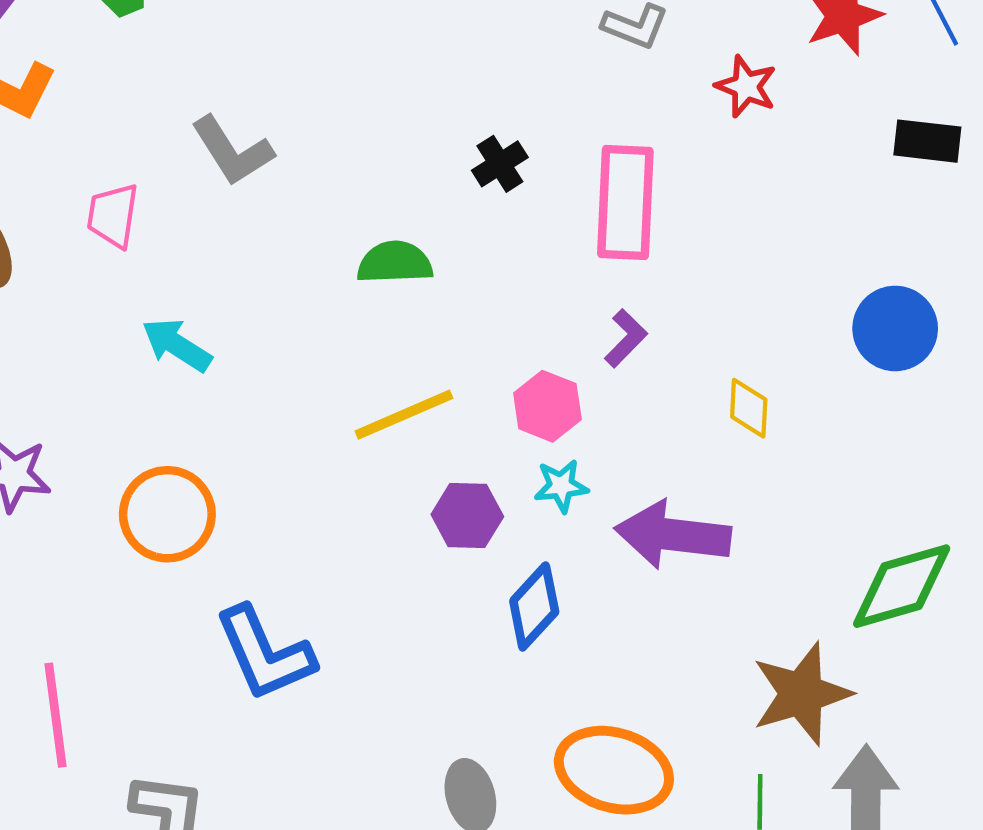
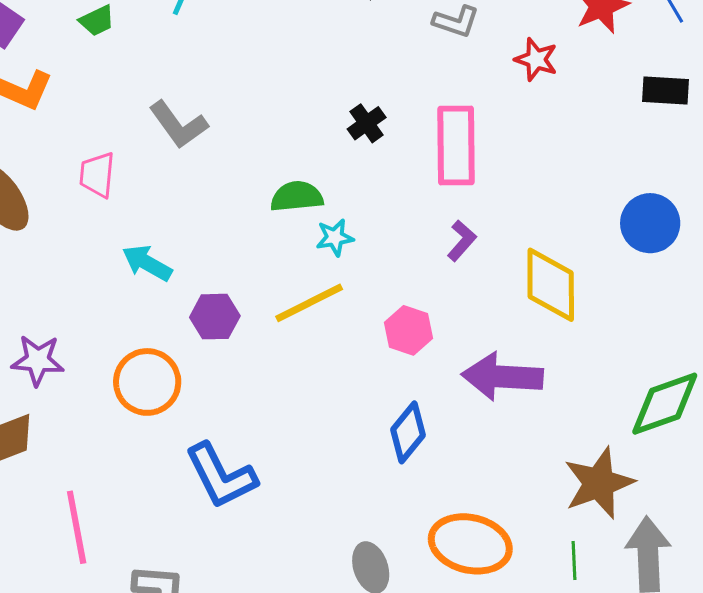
pink hexagon: (547, 406) -> (408, 330), moved
yellow diamond: (749, 408) -> (551, 285), size x1.8
cyan star: (561, 486) -> (335, 238), moved
purple hexagon: (467, 515) -> (215, 317), moved

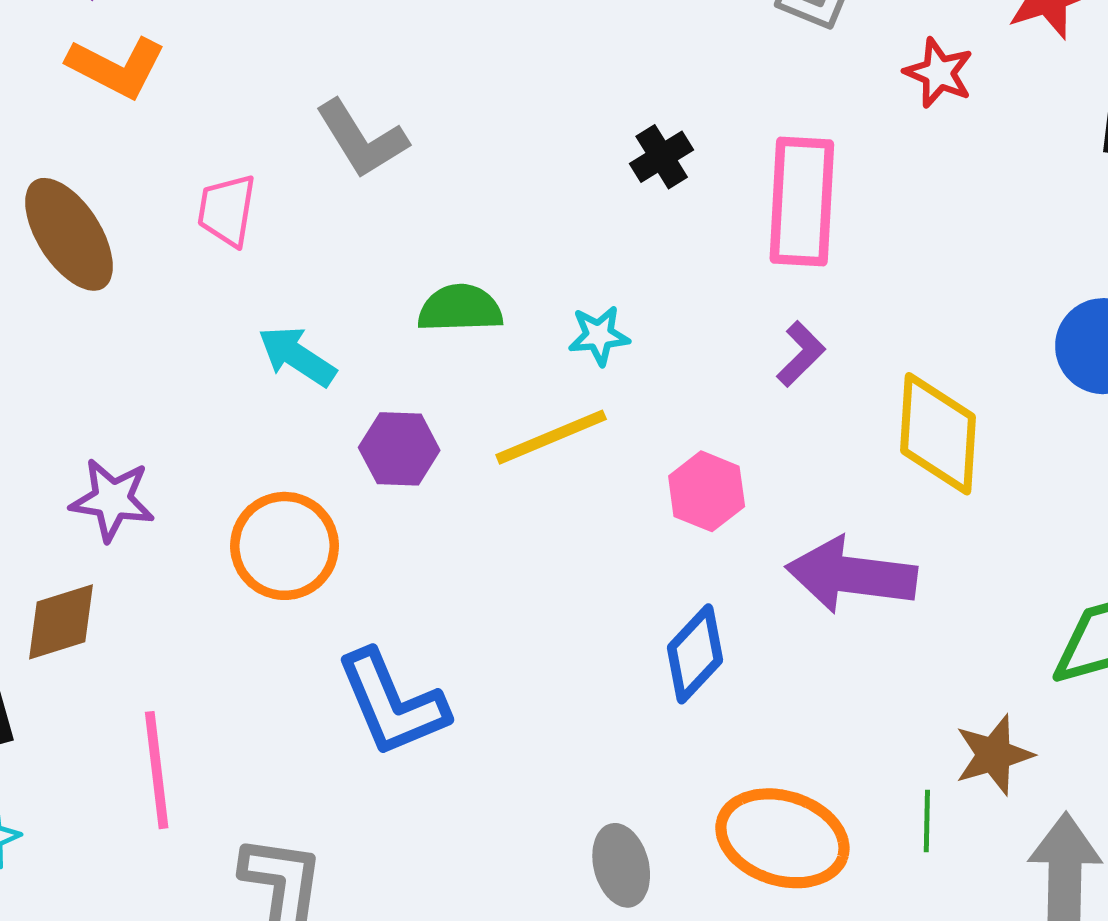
green semicircle: (297, 197) -> (460, 308), moved
brown star: (599, 483) -> (994, 755), size x0.7
green line: (574, 560) -> (927, 821), moved

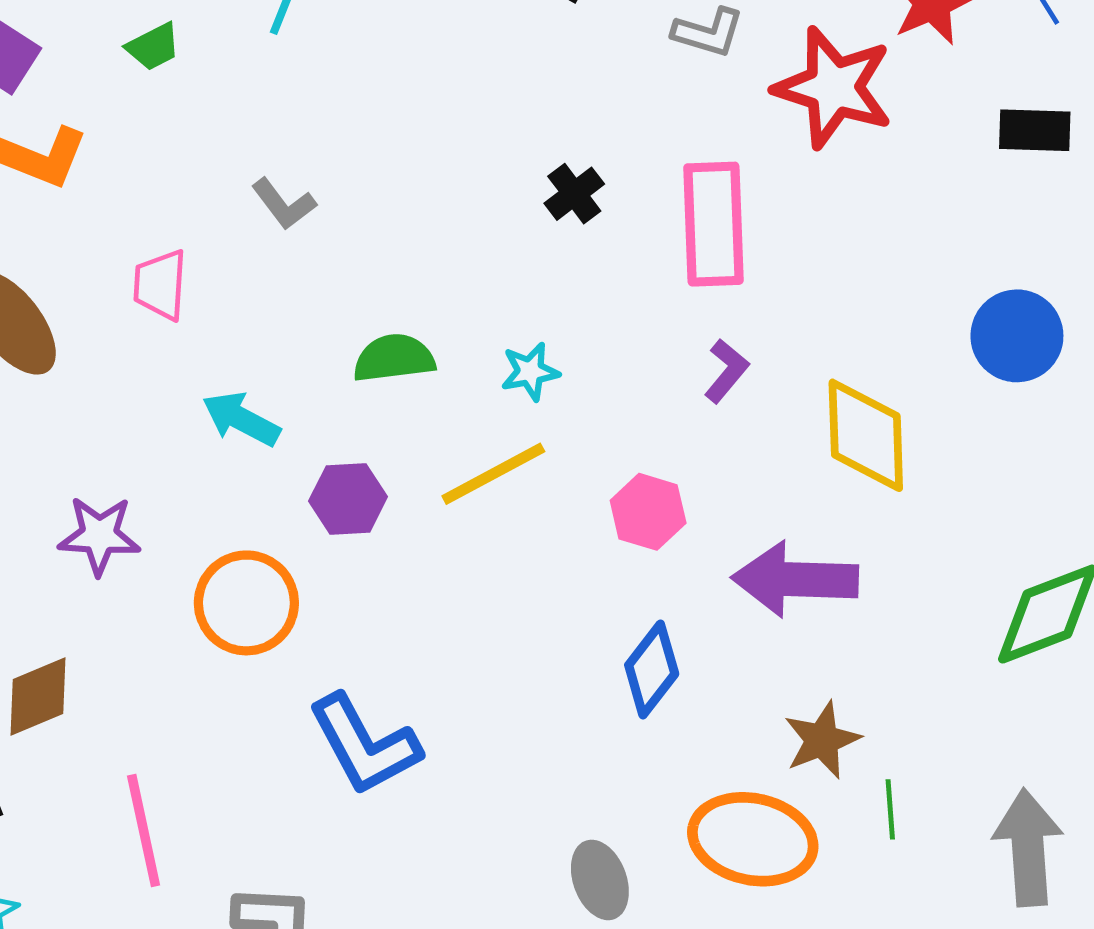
red star: (939, 73) -> (834, 88), size x1.8
gray L-shape: (362, 139) -> (284, 204), size x0.7
purple star: (112, 500) -> (99, 535), moved
brown star: (994, 755) -> (822, 740), moved

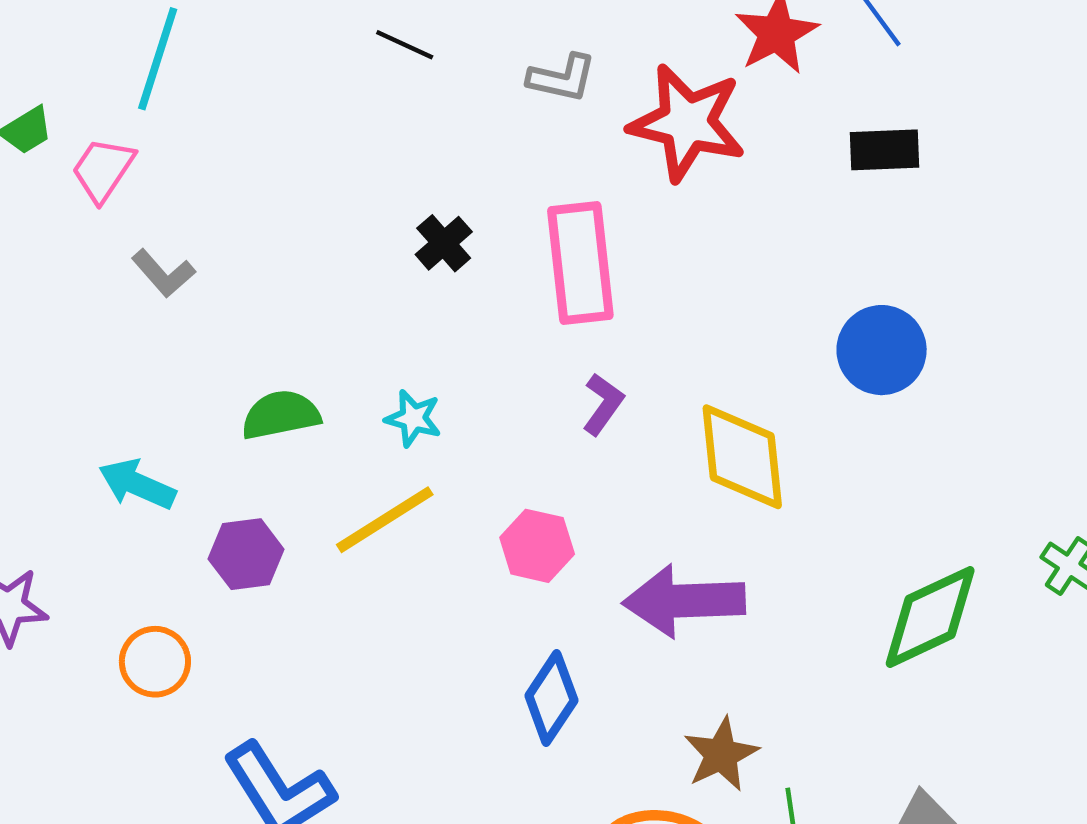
pink trapezoid: (160, 285) -> (103, 170), moved, turned 34
cyan star: (530, 372) -> (413, 418), turned 30
orange circle: (246, 603) -> (155, 662), size x0.7

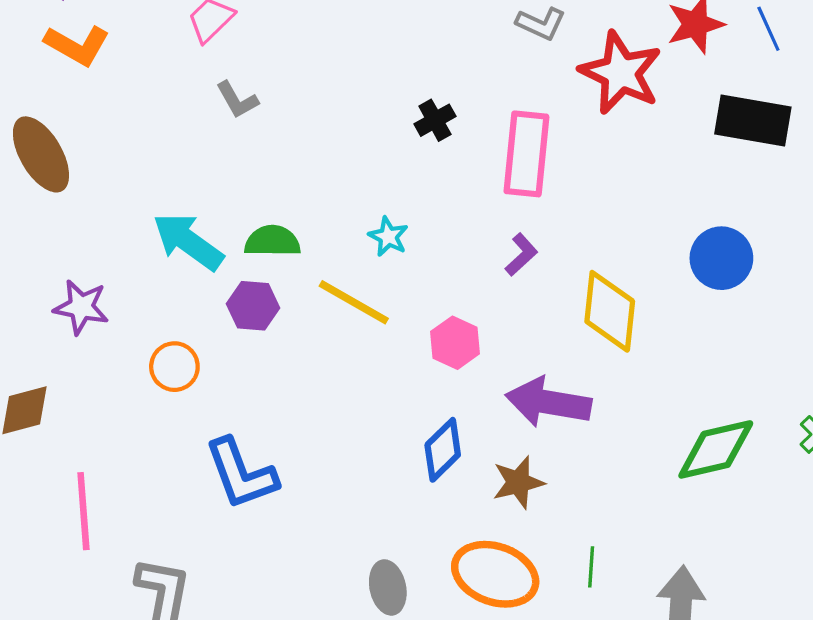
black rectangle: (885, 150) -> (753, 121), size x1.5
green semicircle: (281, 415) -> (272, 241), moved
cyan arrow: (137, 484) -> (188, 242), size x1.4
yellow line: (385, 520) -> (354, 302), turned 50
brown star: (721, 754) -> (518, 482), moved

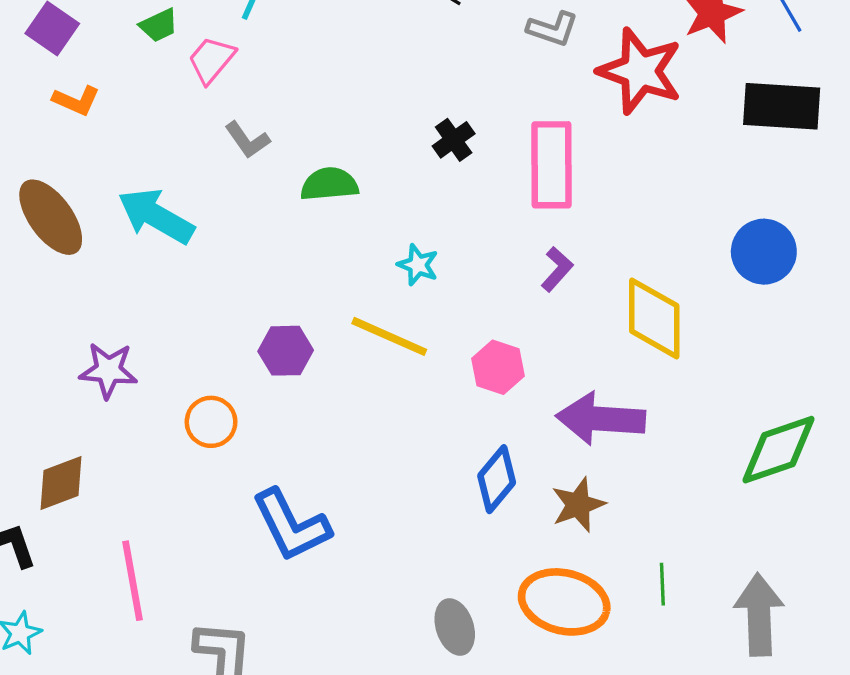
orange L-shape: (77, 45) -> (76, 101), size x0.7
green semicircle: (272, 241) -> (329, 184), moved
cyan arrow: (188, 242) -> (156, 216), moved

